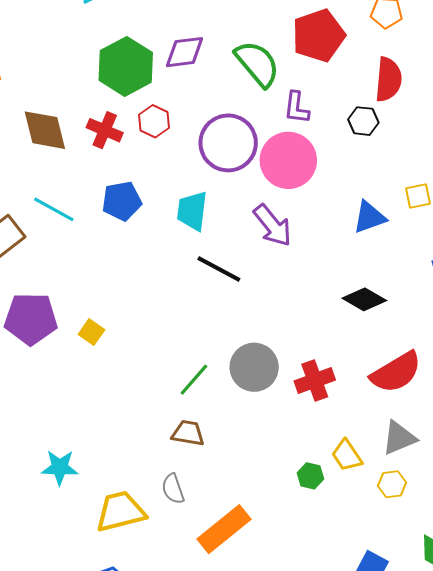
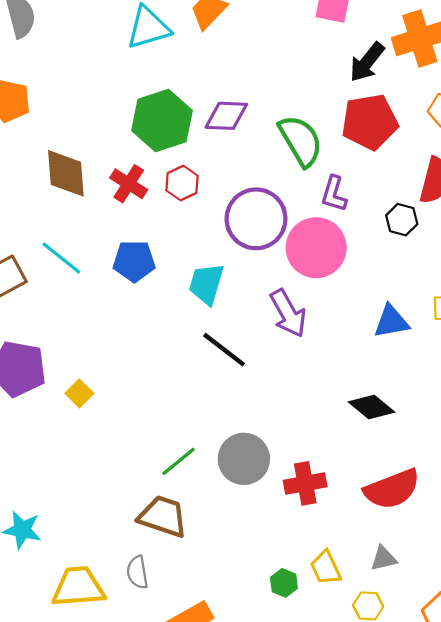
brown trapezoid: (188, 433) -> (163, 516), size x1.4
gray triangle: (399, 438) -> (384, 558), size x0.7

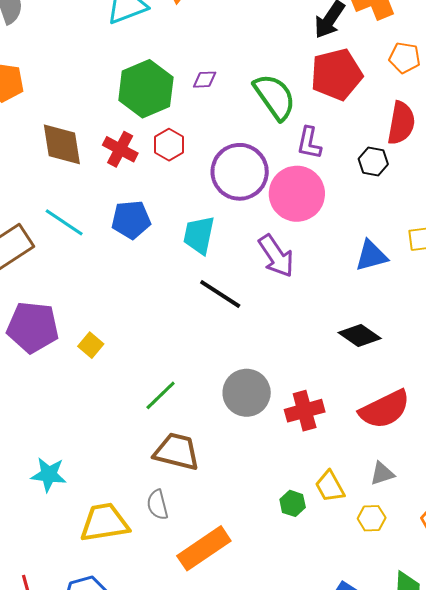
purple diamond: (226, 116) -> (205, 80), size x0.6
green line: (179, 461) -> (161, 395), moved

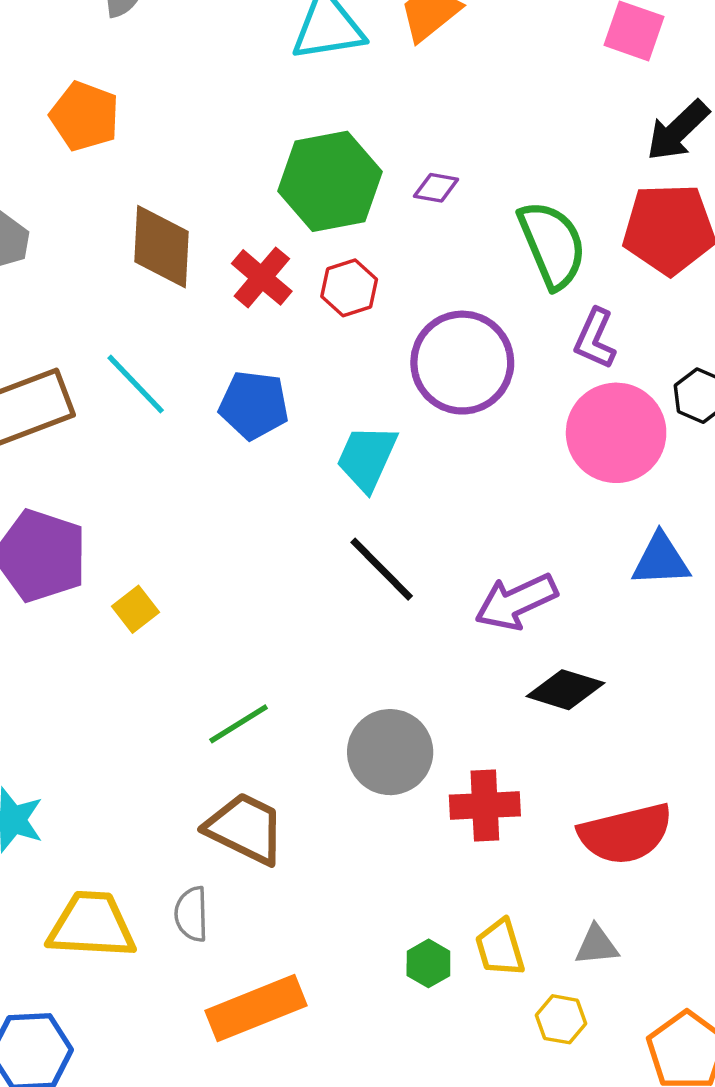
pink circle: (297, 194) -> (616, 433), moved
purple arrow: (276, 256) -> (516, 602), moved, turned 87
black diamond: (360, 336) -> (565, 690), moved, turned -30

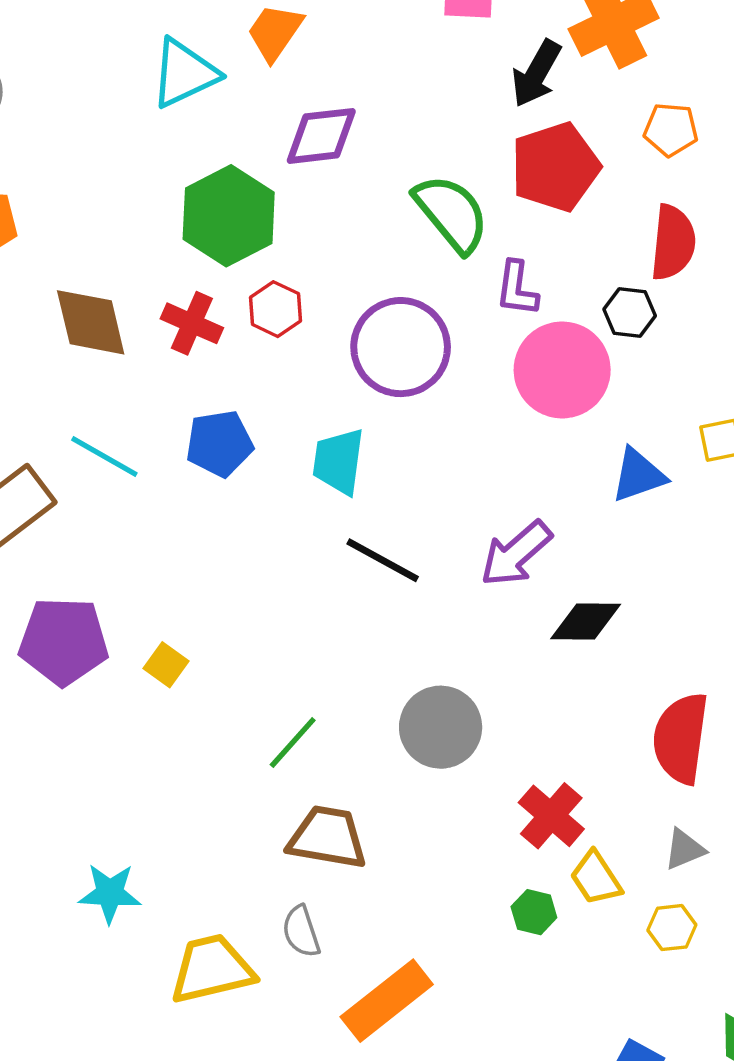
purple diamond: (436, 188) -> (321, 136), moved, size x1.8
red cross: (485, 806) -> (551, 816), moved, turned -30
red semicircle: (626, 834) -> (681, 738), turned 128

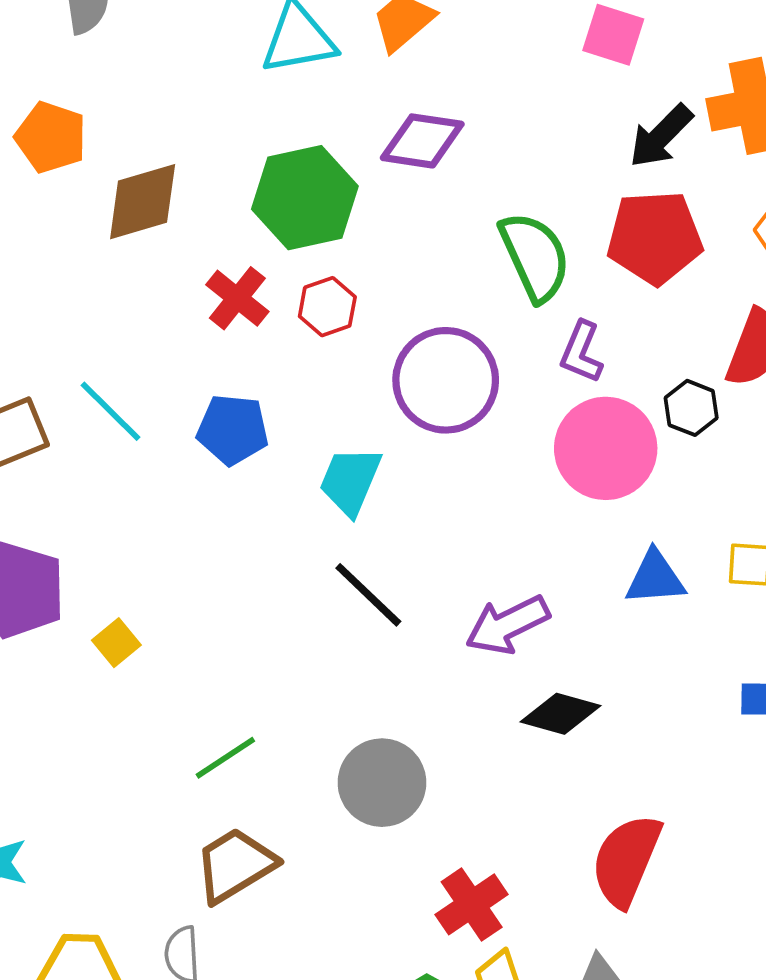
brown diamond: (91, 322) -> (143, 202), moved, turned 72
brown trapezoid: (327, 837) -> (235, 865), turned -56

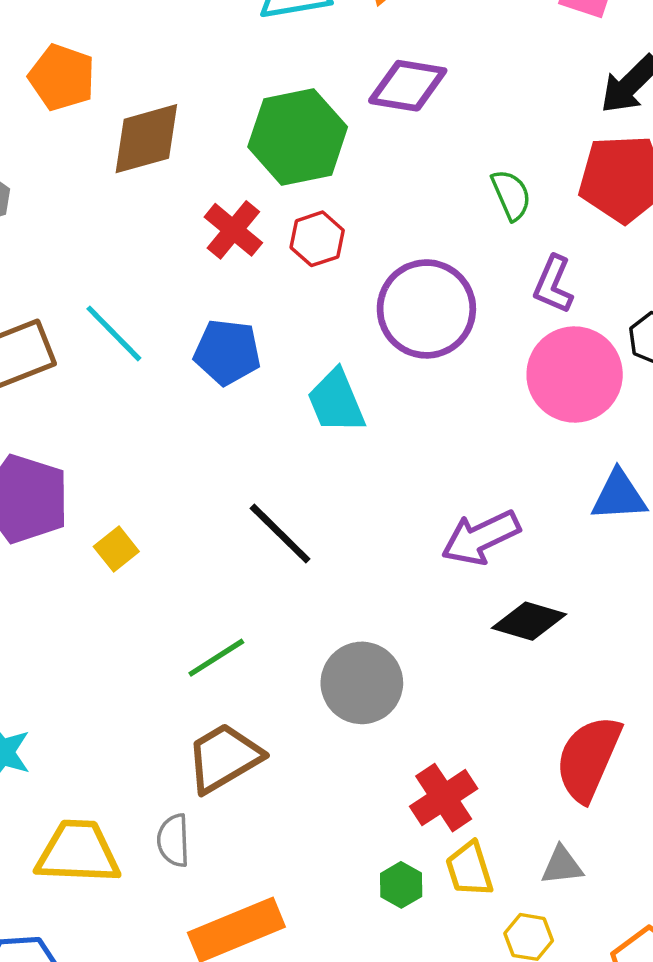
green semicircle: (535, 257) -> (511, 195), size x0.6
cyan trapezoid: (350, 481) -> (336, 401), turned -46
black line: (368, 595) -> (280, 534), moved

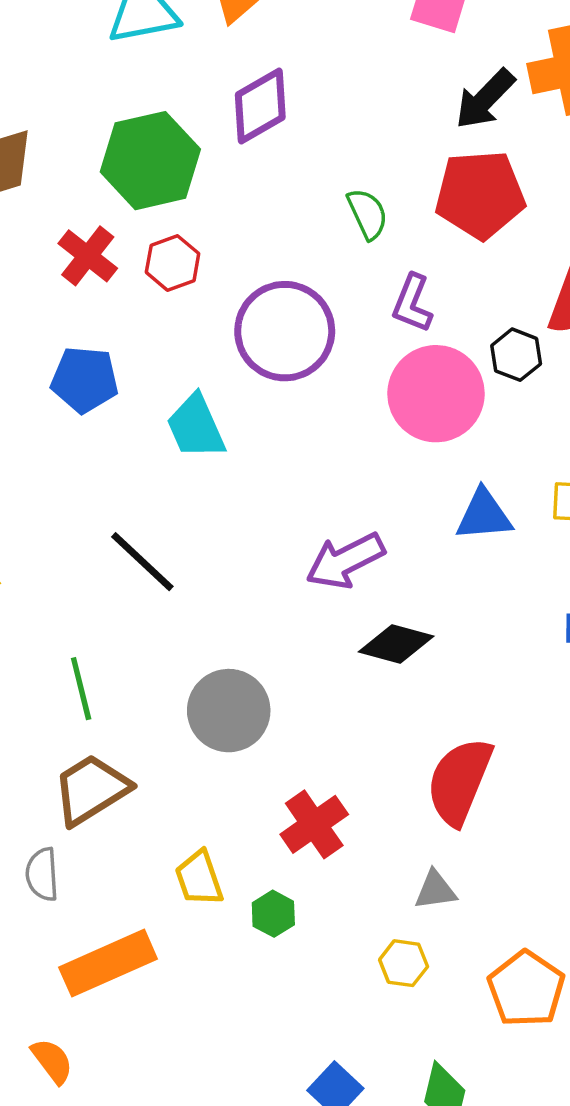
purple diamond: (408, 86) -> (260, 106), turned -38
green line: (216, 658) -> (81, 689), turned -70
yellow trapezoid: (469, 869) -> (199, 878), moved

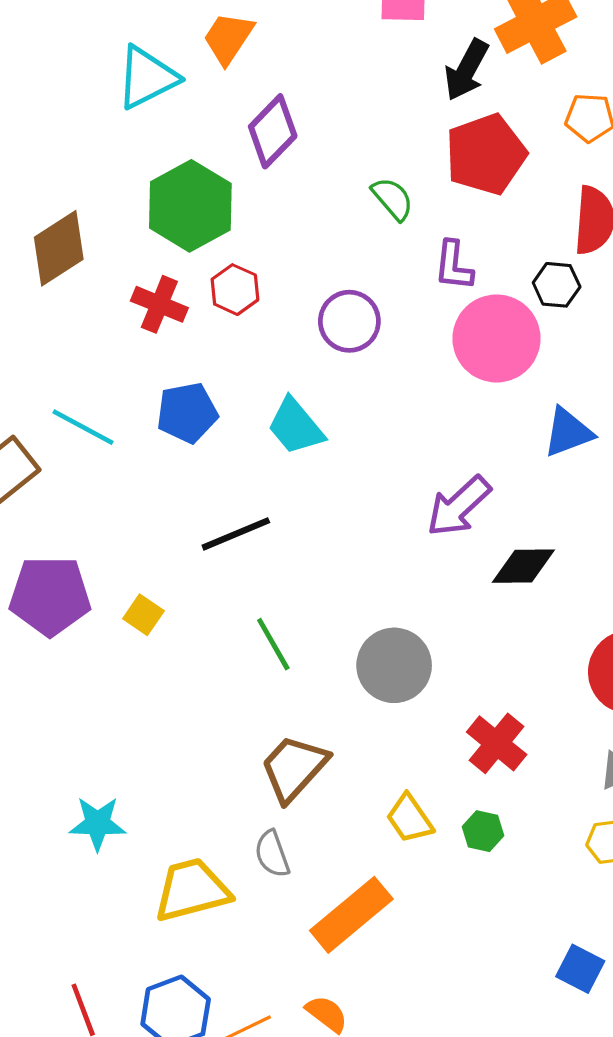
purple circle: (285, 331) -> (349, 321), size x0.7
black line: (142, 562) -> (236, 534), moved, turned -50
green line: (81, 689) -> (273, 644), moved

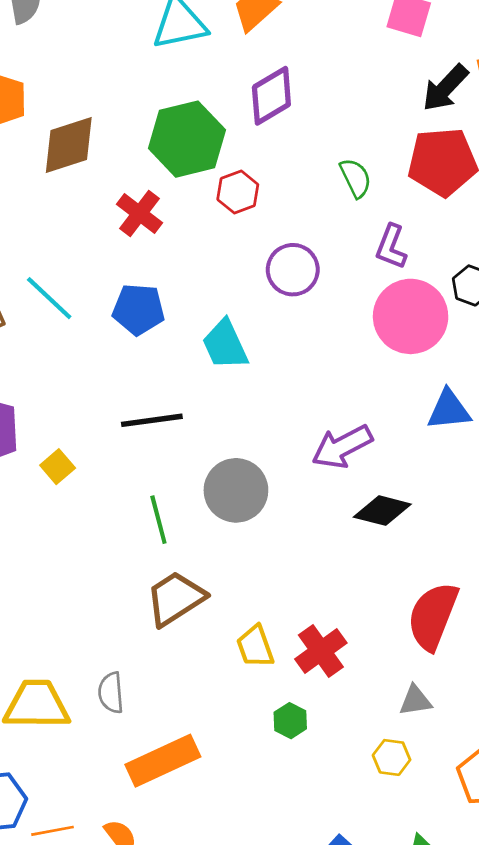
red hexagon: (235, 290) -> (238, 192), moved
gray circle: (394, 665) -> (236, 490), moved
brown trapezoid: (294, 768) -> (175, 599), moved
yellow trapezoid: (410, 819) -> (255, 646), moved

